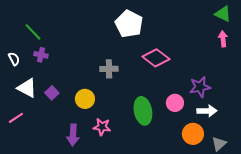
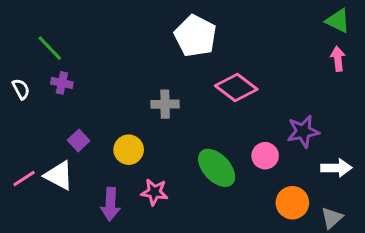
white triangle: (27, 88) -> (59, 175), moved
green ellipse: (143, 111) -> (217, 168), turned -32
white arrow: (207, 111) -> (336, 168), moved

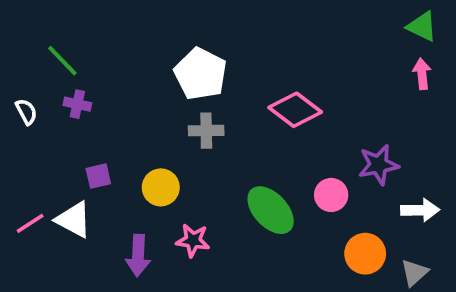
white pentagon: (195, 36) -> (200, 74), moved
purple square: (79, 141) -> (98, 176), turned 30

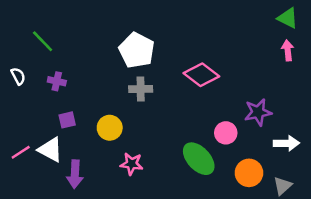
purple cross: (77, 104) -> (57, 81), moved
green ellipse: (271, 210) -> (199, 159), moved
purple arrow: (138, 256) -> (75, 174), moved

